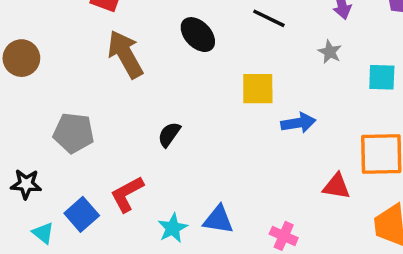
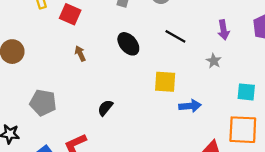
brown arrow: (125, 54) -> (80, 54), size x0.5
cyan square: (382, 77) -> (246, 92), moved

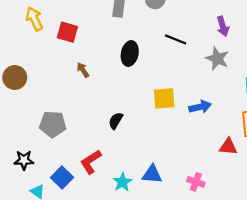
black ellipse: (128, 44) -> (130, 54), turned 60
gray star: (214, 61) -> (217, 59), size x1.5
yellow square: (165, 82) -> (164, 98), moved

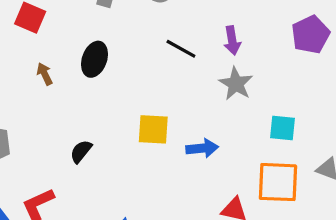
purple arrow: (223, 26) -> (232, 41), moved
black ellipse: (130, 54) -> (94, 59), moved

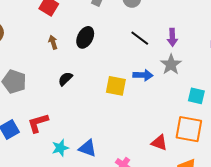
blue arrow: (202, 148) -> (143, 75), moved
black semicircle: (81, 151) -> (65, 79), moved

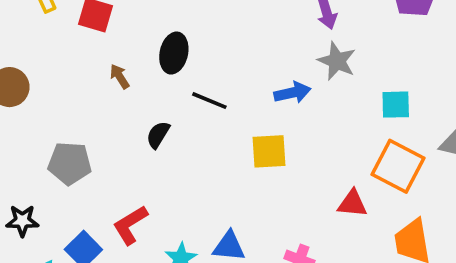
black line: (140, 38) -> (209, 101), moved
yellow square: (116, 86) -> (269, 151), moved
orange square: (189, 129) -> (398, 166), turned 32

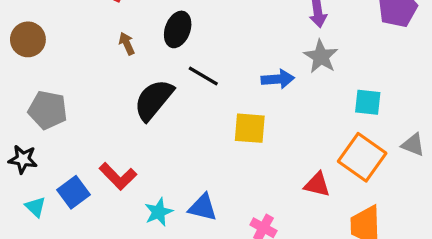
black semicircle: (158, 135) -> (154, 100), size x1.8
gray pentagon: (70, 163) -> (48, 110), moved
red L-shape: (130, 225) -> (118, 176), turned -111

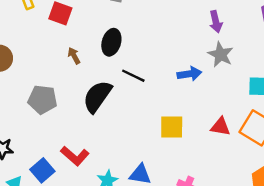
gray pentagon: (48, 110) -> (42, 100), moved
yellow square: (250, 128) -> (172, 127), moved
red triangle: (317, 185) -> (220, 127), moved

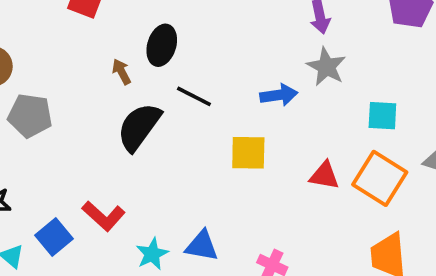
brown arrow: (74, 56) -> (122, 72), moved
gray pentagon: (42, 100) -> (30, 116), moved
yellow square: (172, 127) -> (248, 153), moved

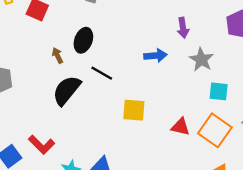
gray star: (326, 67) -> (201, 60), moved
blue arrow: (279, 95) -> (155, 56), moved

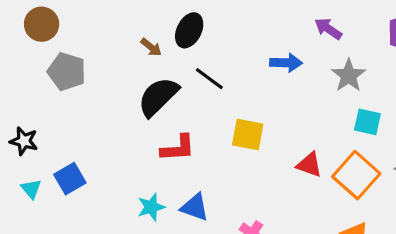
purple arrow: (183, 28) -> (328, 29), turned 126
brown arrow: (57, 55) -> (151, 47), turned 147
red L-shape: (42, 145) -> (178, 148), moved, turned -55

